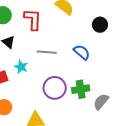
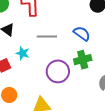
green cross: (81, 89) -> (83, 60), moved

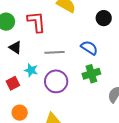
purple circle: (58, 71) -> (56, 81), moved

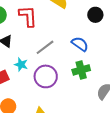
gray line: (55, 52) -> (45, 47), turned -36

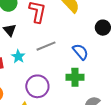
purple circle: (46, 76) -> (37, 86), moved

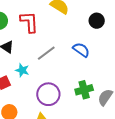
green cross: (75, 77) -> (84, 90), moved

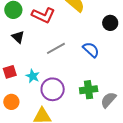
red L-shape: (29, 22) -> (43, 15), turned 110
cyan star: (22, 70) -> (33, 76), moved

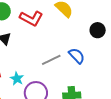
gray line: (56, 48) -> (51, 60), moved

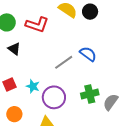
black circle: (98, 30) -> (90, 12), moved

